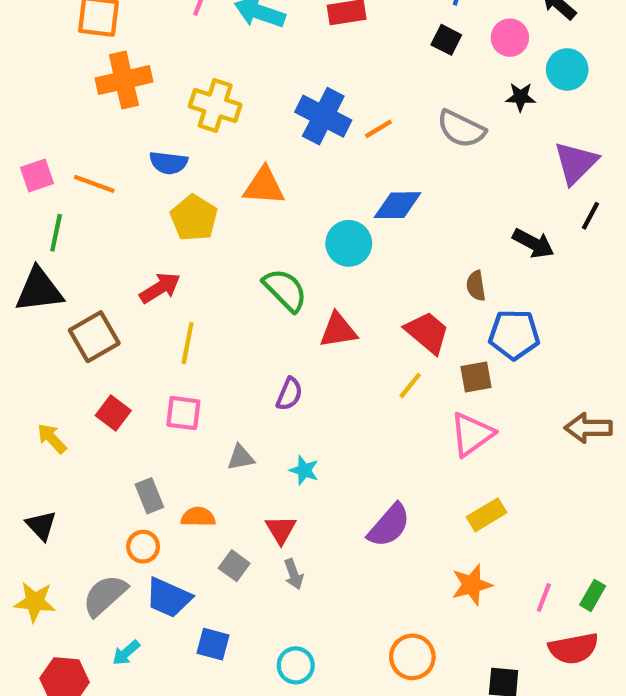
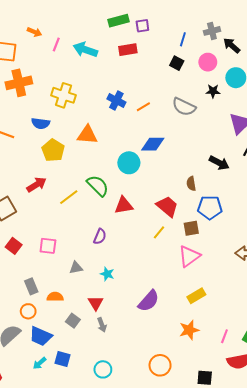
blue cross: (323, 116) -> (116, 101), size x0.7
yellow line: (188, 343) -> (69, 197), moved, turned 42
cyan arrow: (126, 653) -> (40, 363), moved

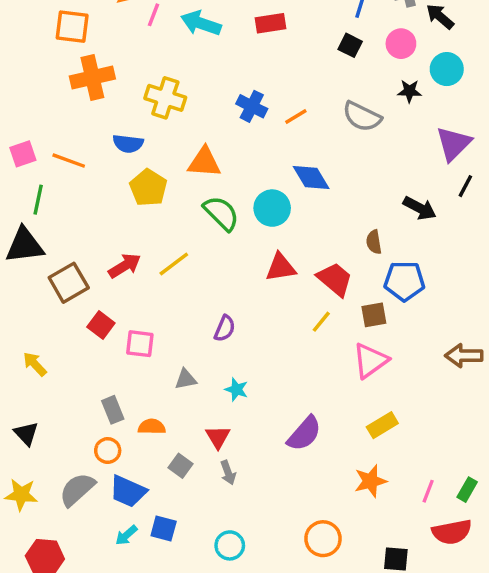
blue diamond: (153, 144) -> (311, 178), turned 60
red arrow: (36, 185) -> (125, 266), moved
green semicircle: (98, 186) -> (221, 213), moved
red triangle: (124, 205) -> (281, 267), moved
red square: (14, 246) -> (101, 325), moved

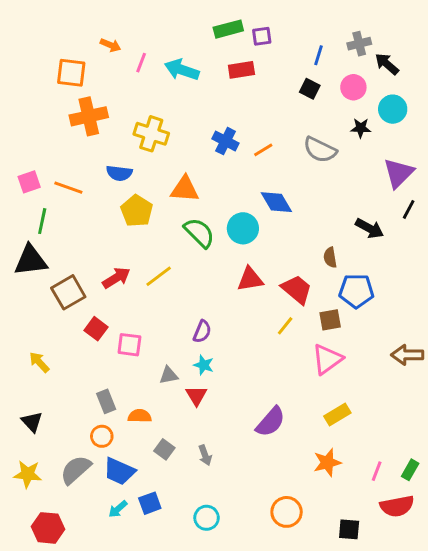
cyan star: (237, 389) -> (204, 365), moved
red triangle: (218, 437) -> (196, 396), moved
blue square: (164, 529) -> (150, 503), turned -35

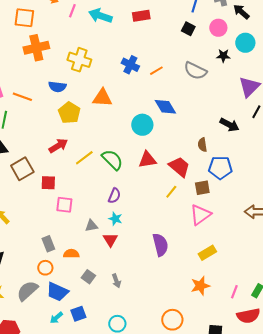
green semicircle: (199, 233) -> (112, 160), moved
red arrow: (116, 278) -> (58, 146), moved
red square: (96, 329) -> (48, 183), moved, turned -35
purple semicircle: (271, 422) -> (160, 245), moved, turned -55

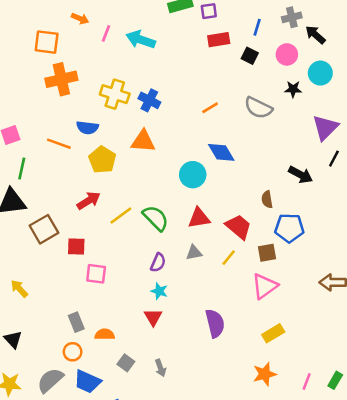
red rectangle: (141, 16) -> (219, 40), moved
blue cross: (130, 65) -> (149, 100), moved
orange line: (22, 97) -> (59, 144), moved
gray triangle: (91, 226) -> (194, 253), moved

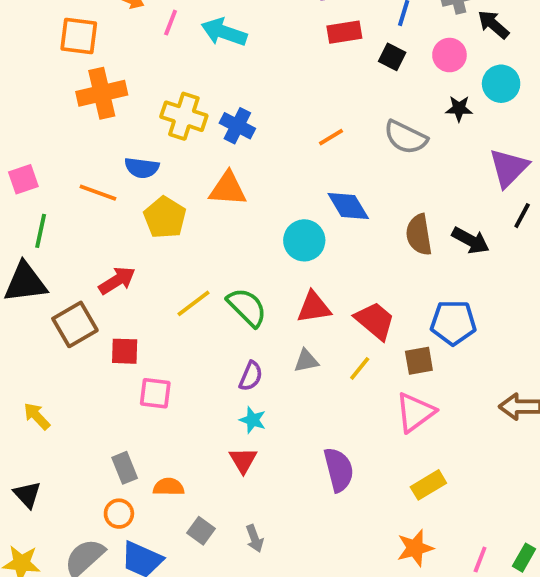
brown semicircle: (267, 199) -> (419, 235), moved, size x1.5
red arrow: (89, 201) -> (117, 281), moved

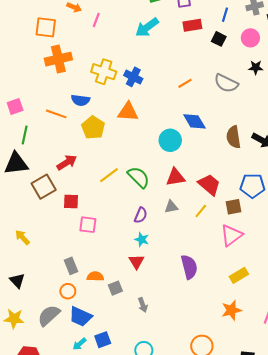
cyan arrow: (224, 32) -> (147, 27), moved, turned -55
gray square: (201, 531) -> (115, 288), moved, turned 32

